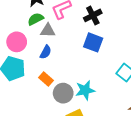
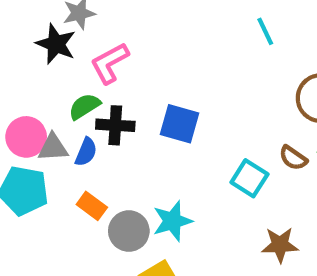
black cross: (93, 15) -> (115, 125), moved, turned 36
green semicircle: (36, 19) -> (84, 106), moved
gray triangle: (48, 31) -> (53, 148), moved

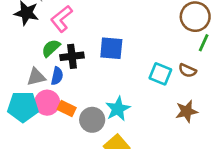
pink circle: (26, 137) -> (47, 103), moved
brown semicircle: (293, 158) -> (187, 71), moved

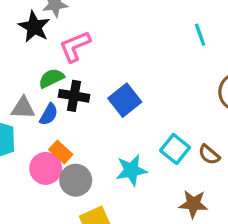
blue square: (111, 48) -> (125, 100), turned 30
pink circle: (47, 103) -> (46, 168), moved
orange rectangle: (67, 108) -> (61, 152), moved
cyan star: (118, 109) -> (131, 170), moved

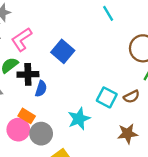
blue square: (125, 100) -> (63, 51), moved
blue semicircle: (49, 114) -> (41, 89), moved
brown semicircle: (209, 155) -> (132, 97), turned -56

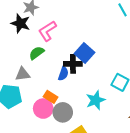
blue square: (63, 51) -> (84, 53), moved
black cross: (28, 74) -> (73, 64), moved

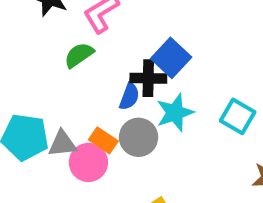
gray triangle: (23, 74) -> (62, 144), moved
cyan star: (96, 100) -> (175, 113), moved
gray circle: (63, 112) -> (139, 137), moved

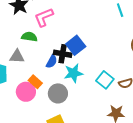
green semicircle: (79, 55) -> (29, 37), turned 35
gray circle: (139, 137) -> (58, 93), moved
gray triangle: (62, 144) -> (17, 56), moved

